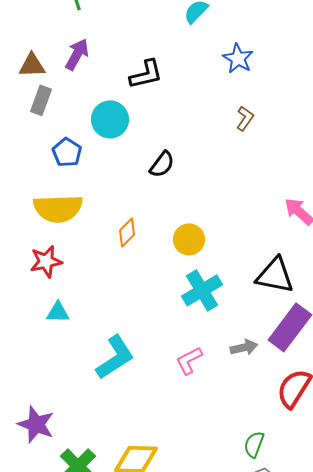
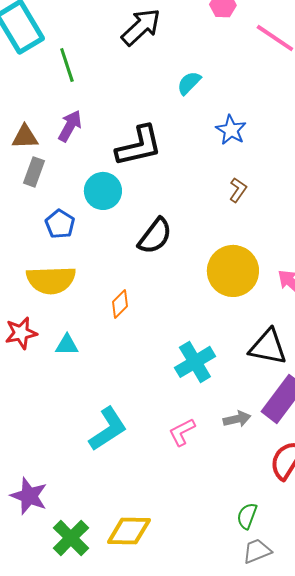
black L-shape: (146, 74) -> (139, 146), size x1.4
black semicircle: (162, 164) -> (155, 236), size x1.4
yellow circle: (189, 239) -> (233, 271), moved, size x1.6
red star: (46, 261) -> (21, 333), moved
cyan triangle: (58, 312) -> (67, 345), moved

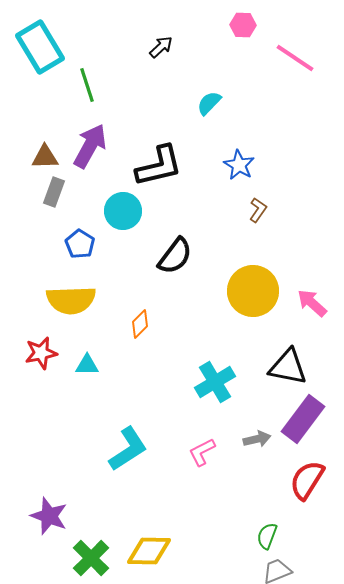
black arrow: (141, 27) -> (161, 47), size x0.6
purple arrow: (70, 126) -> (90, 146), size x1.4
blue star: (231, 130) -> (239, 165), moved

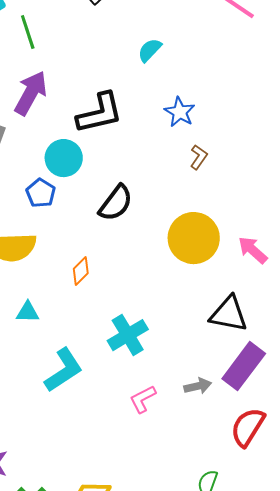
blue pentagon: (80, 244) -> (41, 193), moved
cyan cross: (215, 382) -> (128, 335), moved
cyan L-shape: (128, 449) -> (64, 370), moved

